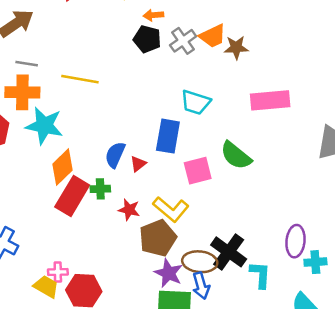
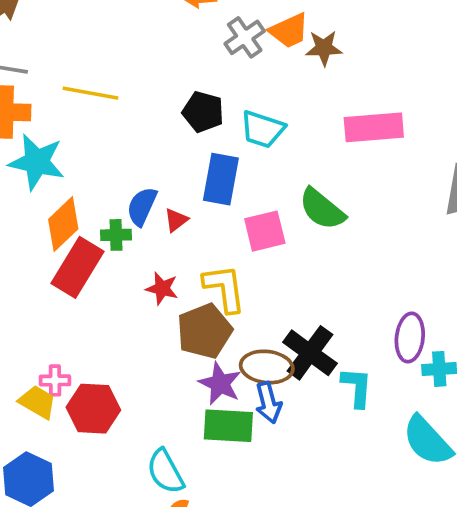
black pentagon: (147, 39) -> (203, 112), moved
green cross: (100, 189) -> (116, 235), moved
yellow L-shape: (171, 209) -> (224, 288), turned -138

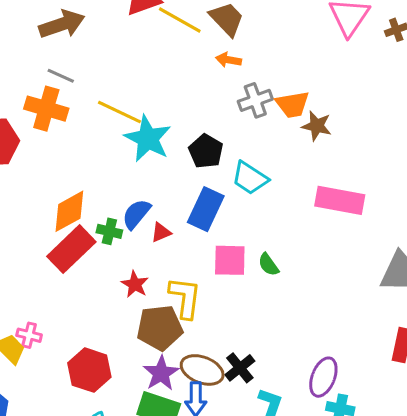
cyan star: (37, 162) -> (148, 139), moved
green semicircle: (322, 209) -> (268, 265), moved, size x0.6
black cross: (310, 353) -> (240, 368), size x0.7
red hexagon: (93, 409) -> (89, 370), moved

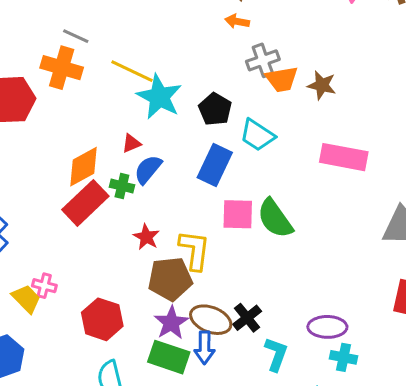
orange trapezoid: (292, 104) -> (282, 79), moved
red triangle: (161, 232) -> (131, 143), moved
green semicircle: (268, 265) -> (275, 218), size x1.8
purple ellipse: (323, 377) -> (327, 327), turned 69

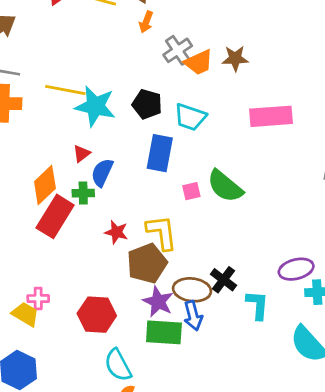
orange arrow: (237, 21) -> (146, 22), turned -65
pink square: (238, 214) -> (191, 191), size x0.6

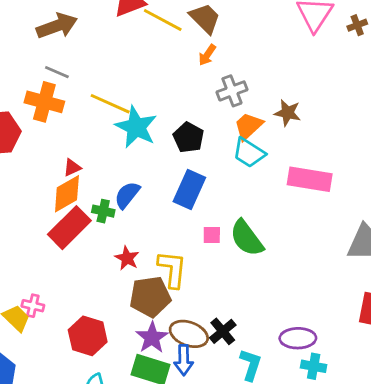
orange trapezoid: (199, 62) -> (248, 126), moved, turned 148
cyan trapezoid: (190, 117) -> (249, 153), moved
red triangle: (82, 154) -> (72, 168), moved

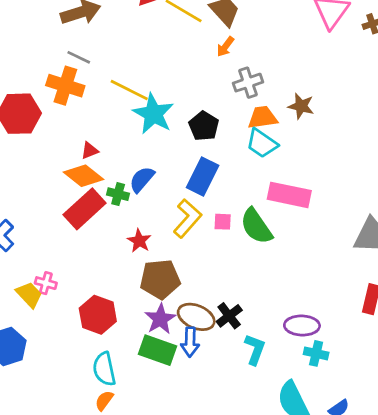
orange trapezoid: (248, 126) -> (263, 117), turned 32
pink rectangle: (310, 179) -> (289, 195), moved
orange diamond: (67, 194) -> (83, 176), turned 66
yellow L-shape: (172, 269) -> (187, 218), moved, turned 33

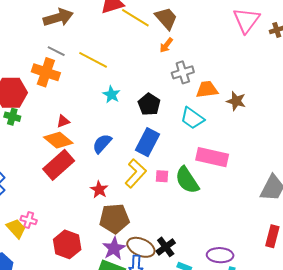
yellow line: (129, 90) -> (93, 60), moved
brown star: (301, 106) -> (236, 101), moved
cyan star: (153, 114) -> (111, 95), size x0.6
orange trapezoid: (263, 117) -> (207, 89), moved
green cross: (118, 194) -> (12, 117), moved

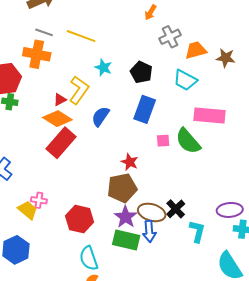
yellow L-shape: (136, 173) -> (79, 90), moved
red star: (99, 190) -> (130, 162), moved

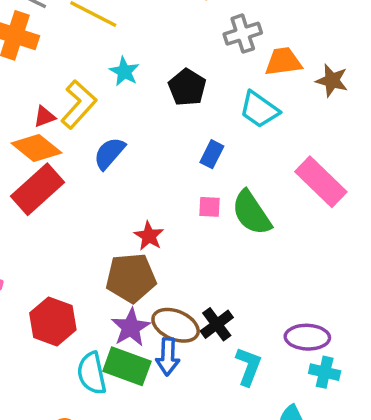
blue rectangle: (145, 109) -> (212, 154), moved, size x0.6
pink rectangle: (210, 116) -> (321, 182), moved, turned 32
cyan semicircle: (89, 258) -> (92, 373), moved

